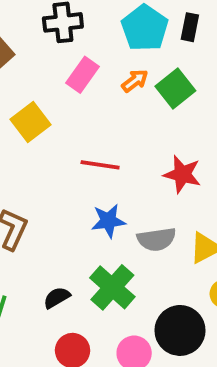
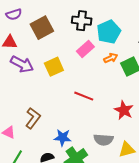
cyan pentagon: (145, 28) -> (109, 32), moved
blue star: (108, 221) -> (63, 138), moved

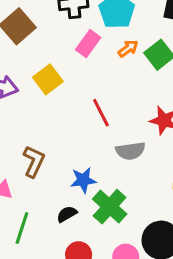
red line: (84, 96) -> (101, 113), turned 54
gray semicircle: (103, 140) -> (130, 151), moved

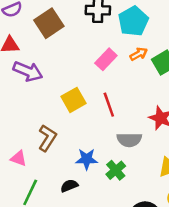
pink rectangle: (88, 44) -> (106, 59), moved
yellow square: (48, 79) -> (73, 100), moved
green cross: (110, 207) -> (116, 170), moved, size x0.7

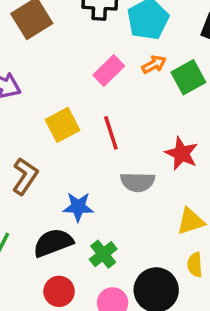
green cross: (116, 170) -> (103, 254), moved
black semicircle: (69, 186) -> (53, 243), size x1.6

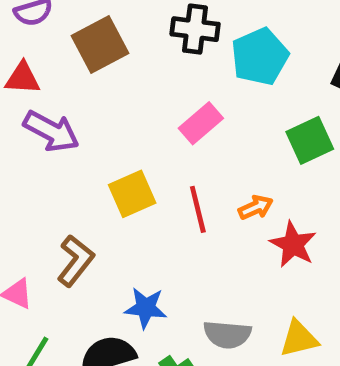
orange arrow: (154, 64) -> (256, 207), moved
gray semicircle: (138, 182) -> (227, 334), moved

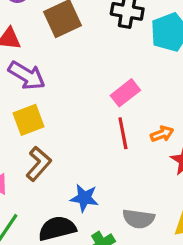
pink rectangle: (201, 123) -> (125, 93), moved
yellow square: (132, 194) -> (28, 120), moved

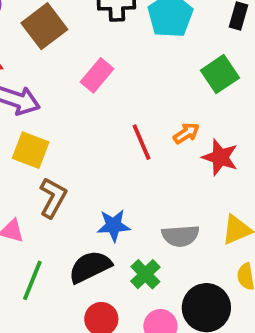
pink rectangle: (125, 93) -> (97, 75), moved
yellow square: (28, 120) -> (31, 150), turned -36

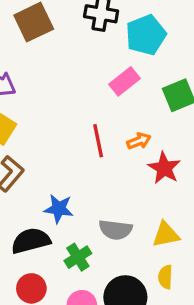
pink rectangle: (97, 75) -> (125, 81), moved

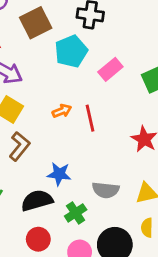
cyan pentagon: (146, 35) -> (71, 51), moved
orange arrow: (139, 141) -> (62, 111), moved

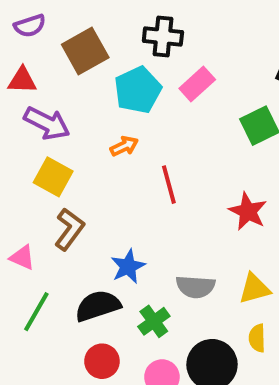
pink rectangle: (110, 69) -> (197, 84), moved
orange arrow: (62, 111) -> (124, 146), moved
blue star: (59, 174) -> (128, 266), turned -30

